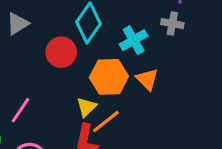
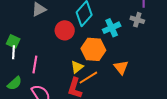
orange triangle: (147, 79) -> (121, 67), moved
pink line: (21, 110) -> (35, 65), turned -30

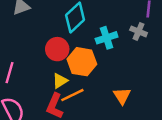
red circle: (65, 30) -> (57, 49), moved
orange triangle: (121, 67) -> (122, 96), moved

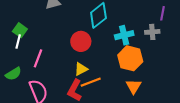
gray cross: (139, 31) -> (152, 32), turned -32
orange hexagon: (82, 62) -> (130, 58), moved

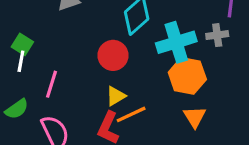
cyan cross: (124, 35) -> (176, 42), size x1.4

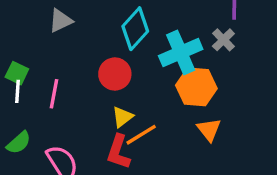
gray cross: (217, 35) -> (223, 40), turned -30
pink line: (51, 84) -> (54, 94), moved

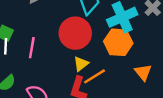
red circle: (115, 74) -> (75, 33), size x1.4
orange hexagon: (196, 87) -> (118, 42), moved

